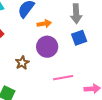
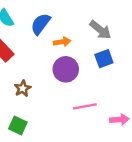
gray arrow: (76, 14) -> (100, 30), turned -48
brown star: (22, 63) -> (23, 88), moved

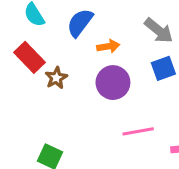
brown star: (23, 88) -> (56, 78), moved

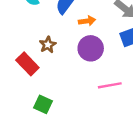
red rectangle: (30, 57) -> (27, 64), moved

